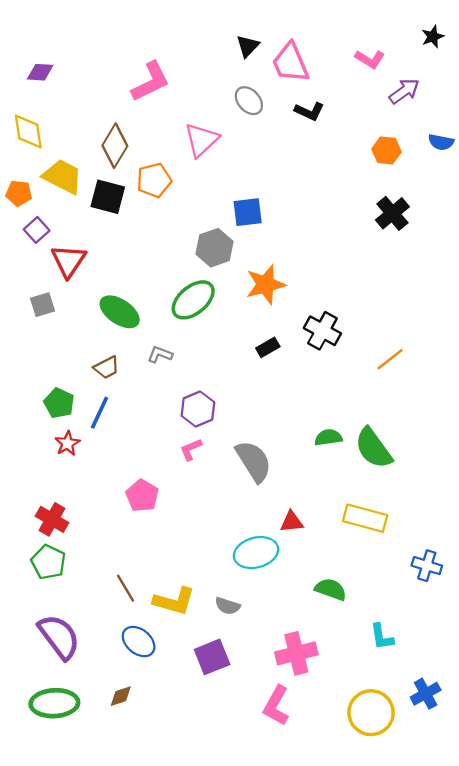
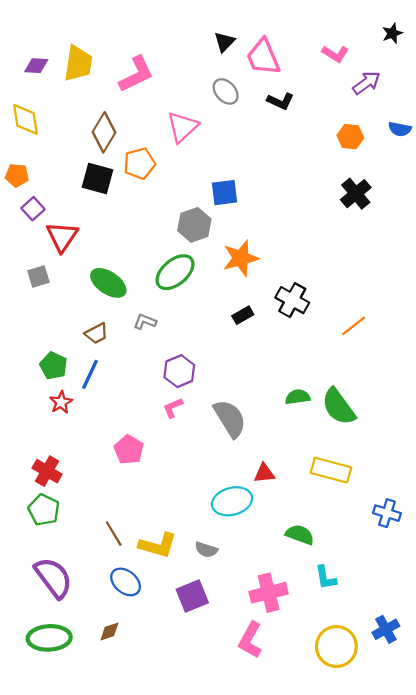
yellow trapezoid: (63, 177) -> (78, 63), moved, turned 72
cyan L-shape: (382, 637) -> (326, 578), moved

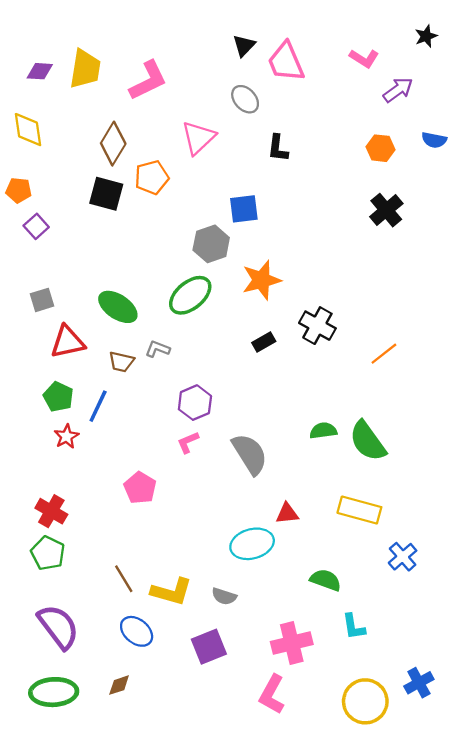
black L-shape: (280, 101) -> (278, 148), moved, turned 72
red triangle: (62, 237) -> (68, 342), moved, turned 44
brown trapezoid: (96, 333) -> (121, 362), moved, turned 40
blue cross: (387, 513) -> (403, 557), moved, turned 32

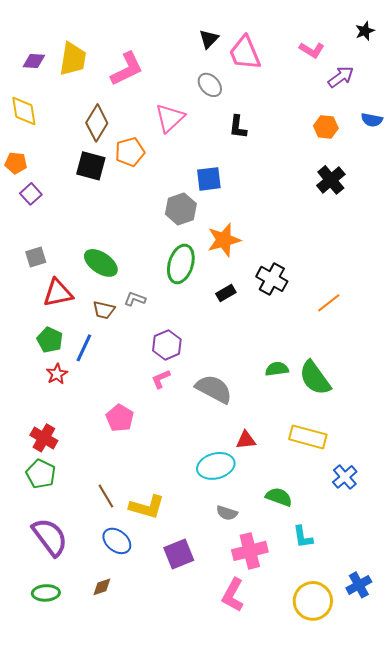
green ellipse: (190, 295) -> (181, 264), moved, turned -33
gray semicircle: (250, 454) -> (214, 389), turned -30
gray semicircle: (224, 596) -> (227, 513), moved
green ellipse: (54, 692) -> (46, 593), size x0.7

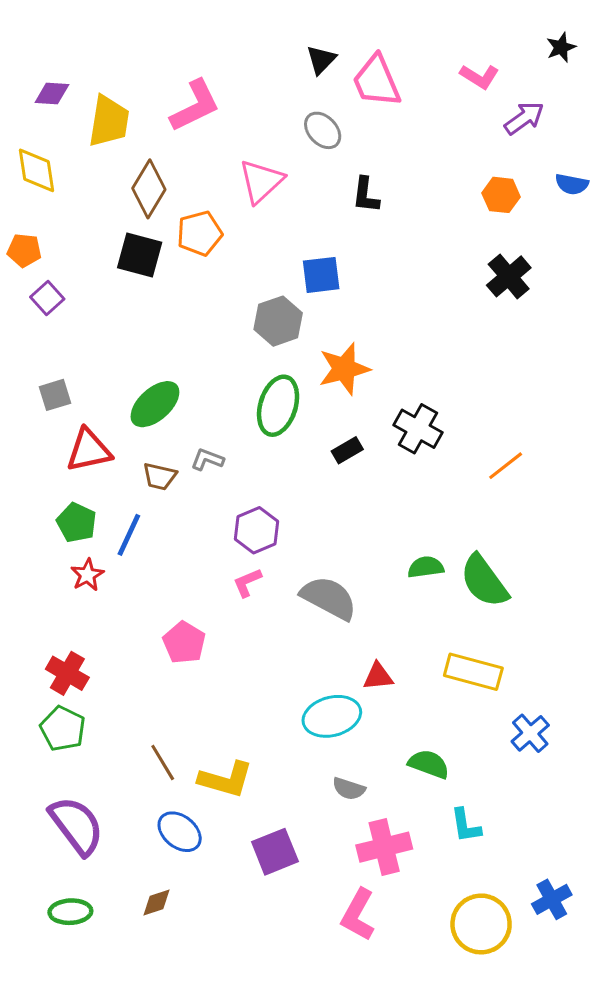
yellow trapezoid: (73, 59) -> (109, 121), moved
green ellipse: (101, 263) -> (155, 404), turned -76

